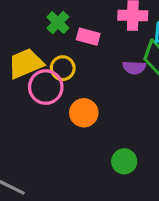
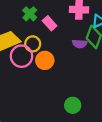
pink rectangle: (88, 37) -> (50, 23), turned 32
orange circle: (84, 113) -> (45, 60), moved

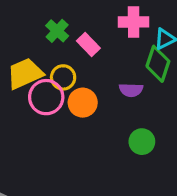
purple semicircle: (80, 44) -> (131, 90), moved
green circle: (73, 105) -> (142, 142), moved

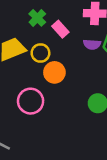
purple semicircle: (131, 90) -> (92, 44), moved
pink circle: (46, 97) -> (31, 101), moved

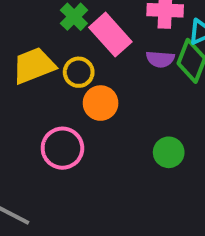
pink rectangle: (60, 29) -> (110, 35), size x1.5

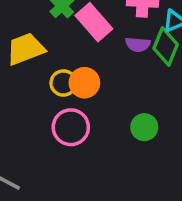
yellow circle: (79, 72) -> (63, 83), moved
pink circle: (62, 148) -> (71, 127), moved

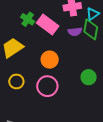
yellow circle: (63, 83) -> (16, 81), moved

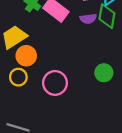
orange circle: (50, 60) -> (26, 56), moved

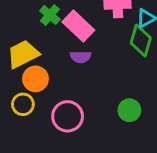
purple semicircle: (88, 19) -> (81, 57), moved

